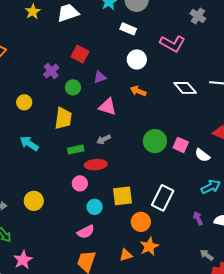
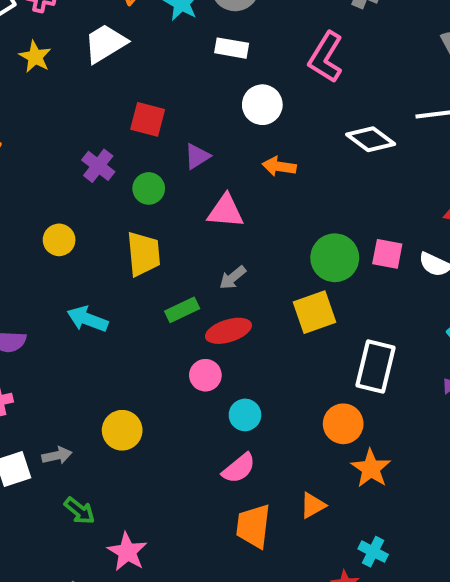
pink L-shape: (173, 44) -> (326, 57), turned 105
yellow square: (122, 196) -> (314, 312), moved
orange triangle: (126, 255) -> (313, 505), moved

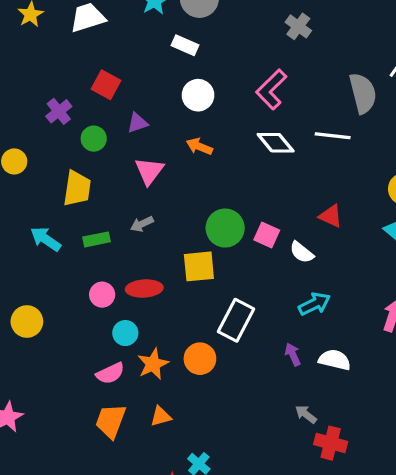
pink L-shape: (326, 57) -> (271, 89), moved
pink triangle: (226, 211) -> (149, 171), turned 48
cyan arrow: (87, 319) -> (46, 239), moved
red ellipse: (228, 331) -> (144, 288), moved
orange star: (371, 468) -> (153, 364), moved

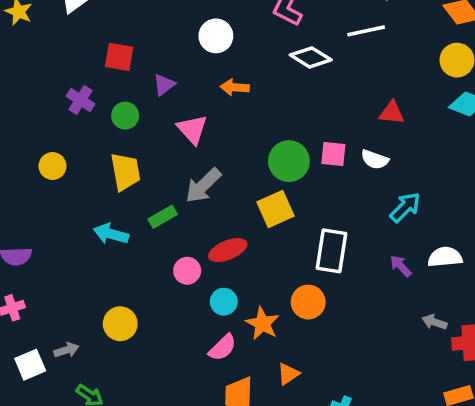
gray arrow: (142, 224) -> (203, 186), size x1.6

